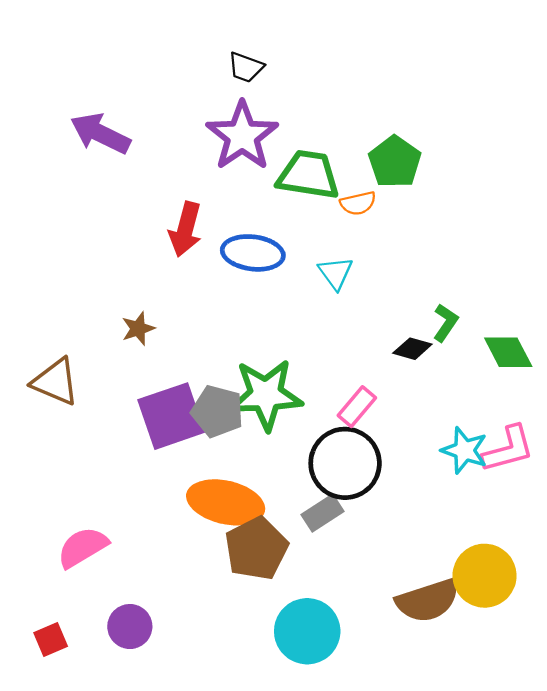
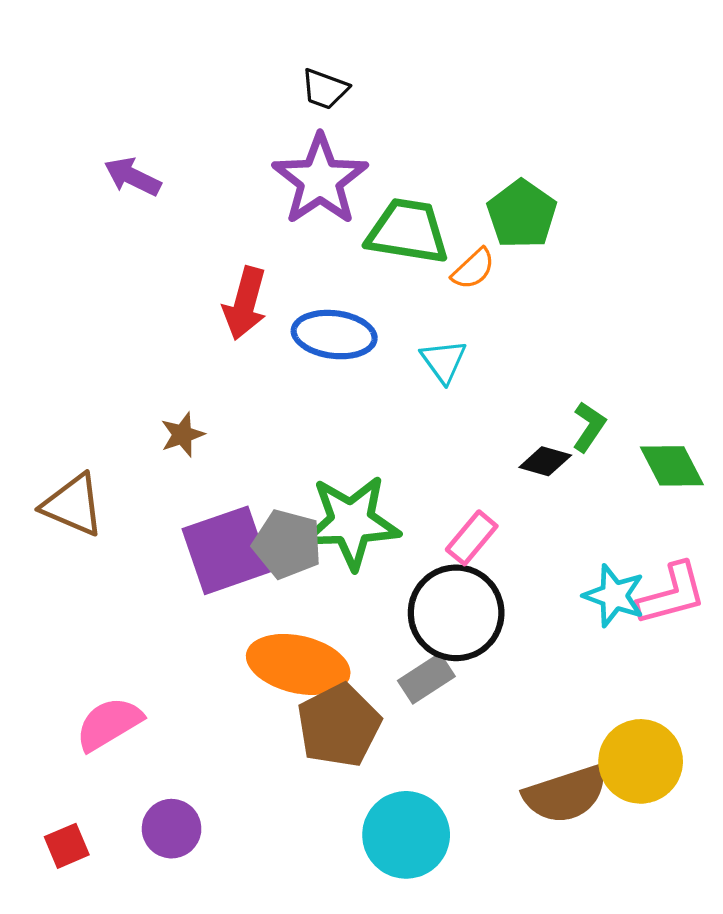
purple arrow: (100, 133) -> (132, 177), size x0.7
orange semicircle: (358, 203) -> (473, 269), turned -30

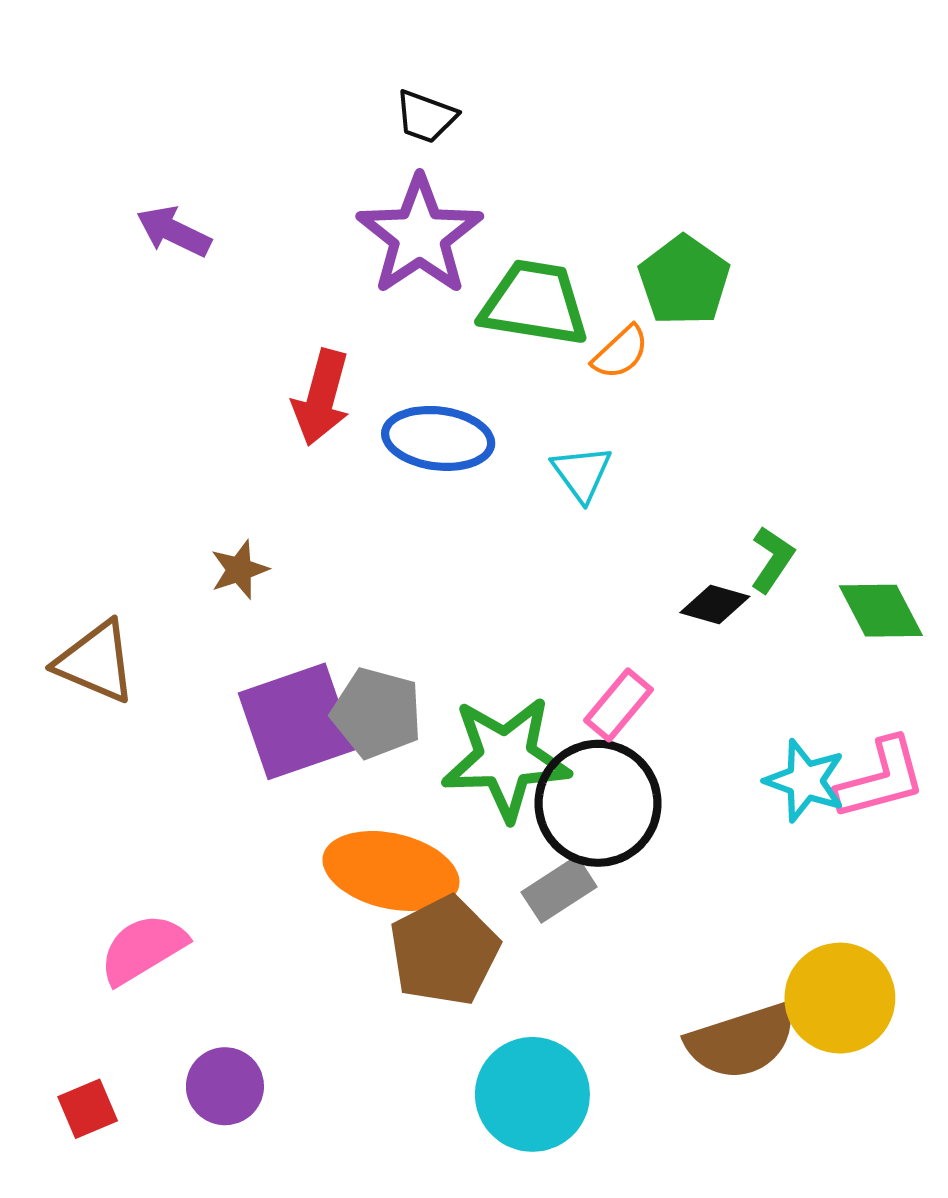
green star: (351, 522) -> (506, 758), moved

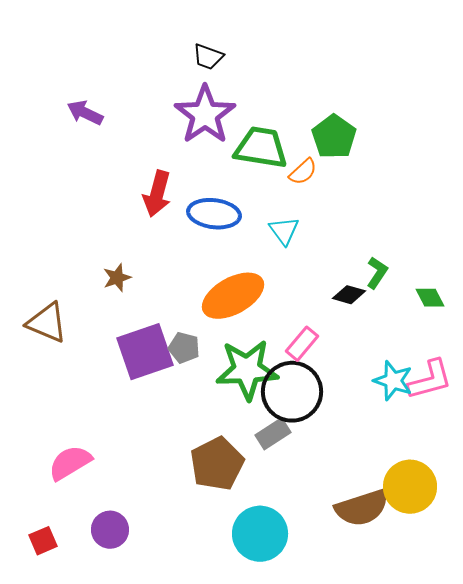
green diamond: (881, 611) -> (430, 298), size x0.7
gray pentagon: (377, 713) -> (184, 348), size x0.7
orange ellipse: (391, 871) -> (233, 296), moved, turned -42

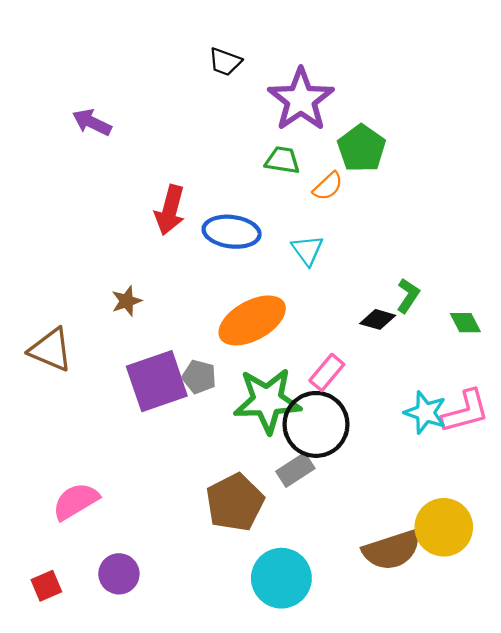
purple star: (205, 115) -> (301, 100), moved
green trapezoid: (261, 148) -> (282, 160), size x0.6

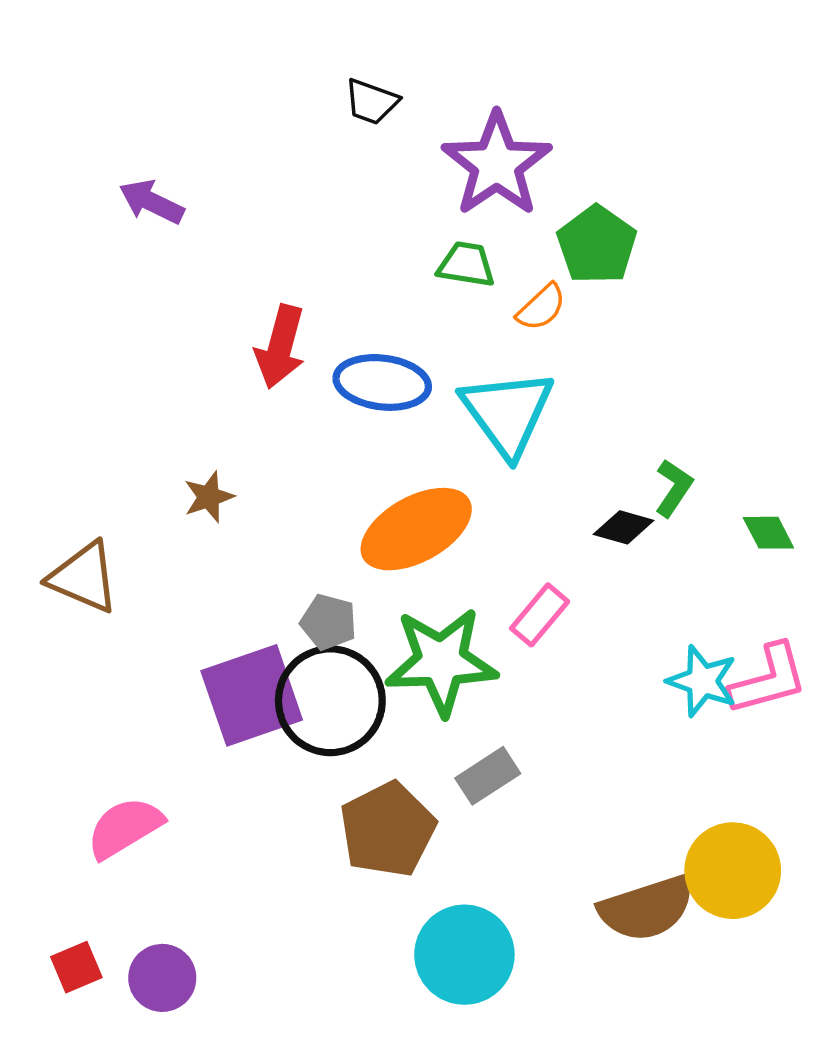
cyan triangle: (307, 250) -> (507, 413), size x1.8
purple square: (157, 381) -> (252, 695), moved
black circle: (316, 424) -> (330, 701), moved
purple circle: (119, 574) -> (162, 978), moved

